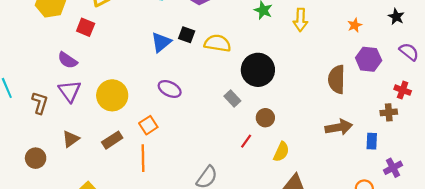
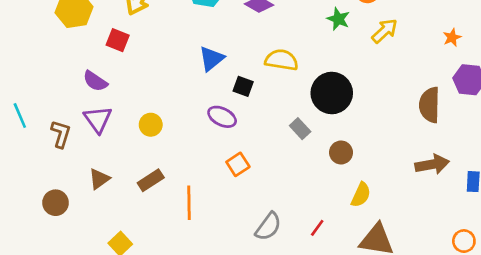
yellow arrow: (300, 20) -> (385, 31), turned -135
black square: (187, 35) -> (243, 86), moved
yellow circle: (112, 95) -> (151, 125), size x0.6
orange square: (148, 125) -> (238, 164), moved
red line: (246, 141) -> (317, 228), moved

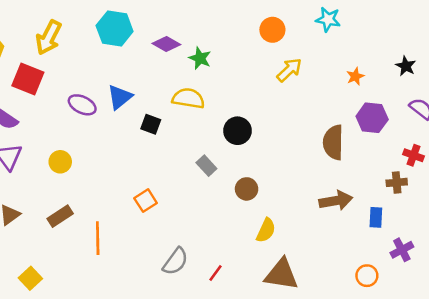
green star: (338, 19) -> (200, 58), moved
red square: (118, 40) -> (28, 79), size x1.4
black circle: (332, 93) -> (237, 131), size x0.7
purple ellipse: (222, 117) -> (82, 105), moved
red line: (317, 228) -> (215, 273), moved

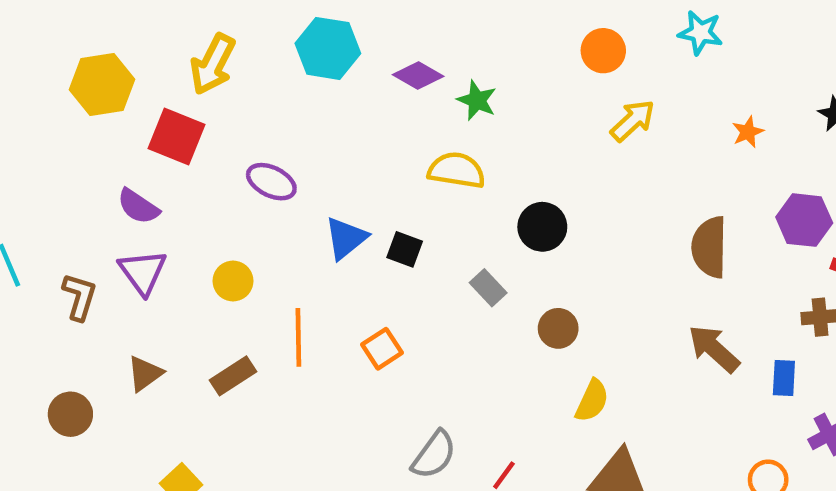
blue triangle: (120, 97) -> (346, 238), moved
purple hexagon: (372, 118) -> (804, 220), moved
black square: (151, 124) -> (405, 249), moved
brown arrow: (336, 201) -> (714, 349), turned -128
orange line: (98, 238) -> (298, 337), moved

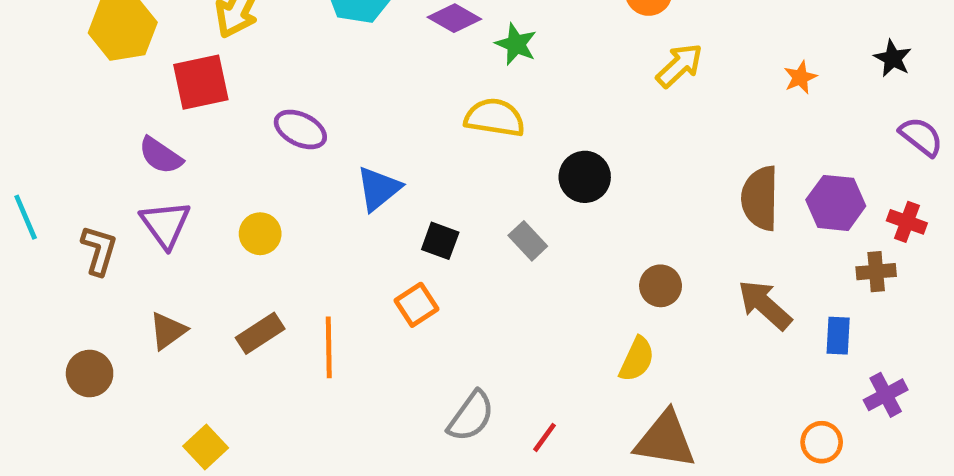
red square: (177, 136) -> (201, 82), turned -34
purple hexagon: (804, 220) -> (836, 203), moved
black square: (405, 249) -> (440, 241), moved
brown circle: (558, 328) -> (661, 286), moved
orange line: (298, 337) -> (329, 347), moved

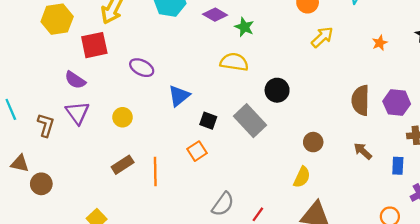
gray rectangle: (528, 241) -> (250, 121), size x1.8
brown arrow: (765, 305) -> (363, 151), size x0.7
brown triangle: (168, 331) -> (20, 164), moved, turned 48

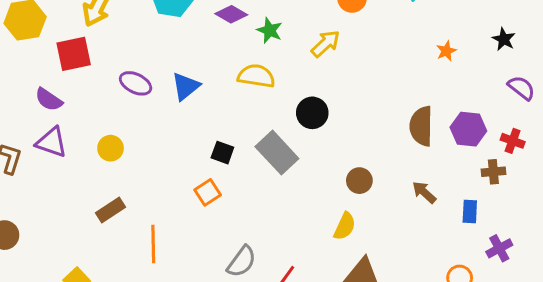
yellow arrow: (322, 37) -> (326, 44), moved
blue triangle: (179, 96) -> (186, 86), moved
purple triangle: (77, 113) -> (52, 142), turned -35
orange line: (155, 171) -> (153, 244), moved

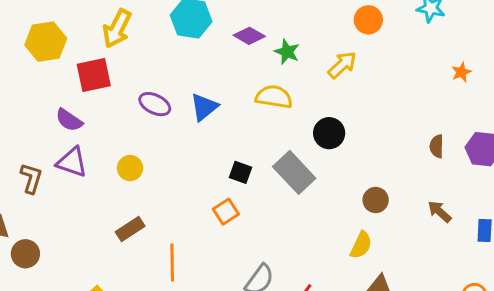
brown semicircle: (421, 126) -> (437, 146), size x0.6

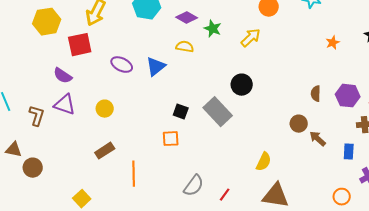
yellow semicircle: (274, 97) -> (185, 47), moved, size x0.7
brown circle: (376, 200) -> (299, 124), moved
orange square: (226, 212) -> (171, 139), turned 30

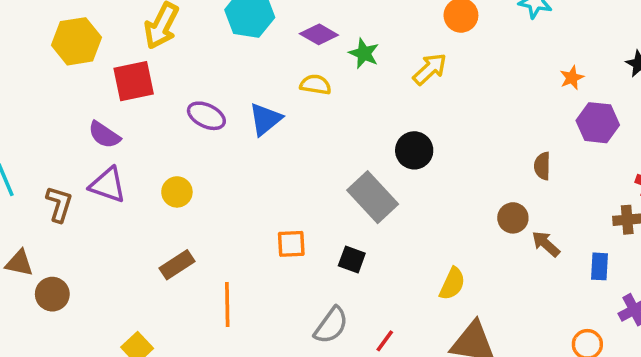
purple hexagon: (348, 96) -> (598, 123), moved
black square: (181, 112) -> (352, 259), moved

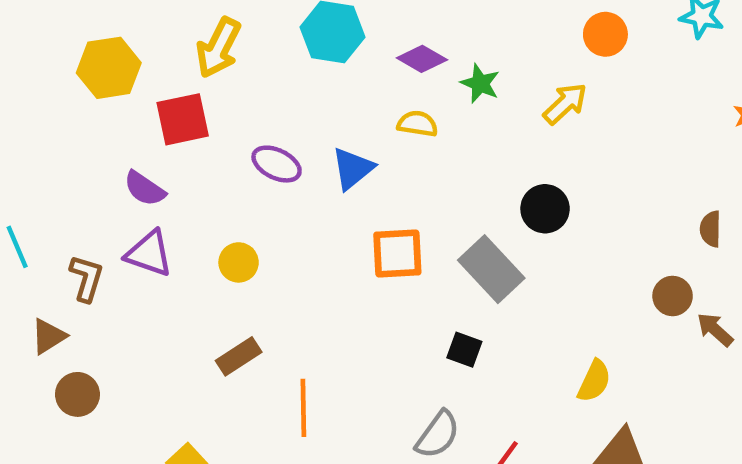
orange square: (291, 244) -> (397, 253), moved, size x1.4
brown triangle: (19, 263) -> (48, 336), moved, turned -44

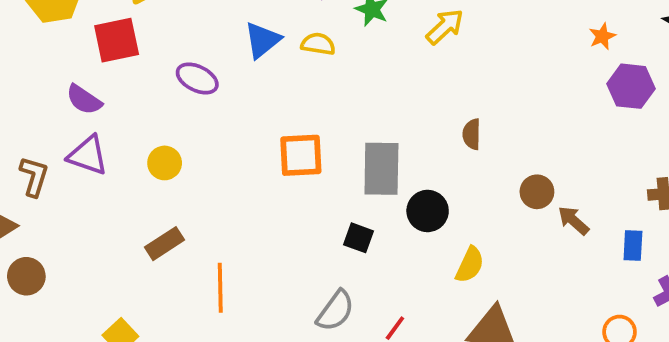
blue triangle: (353, 168) -> (262, 40), moved
black circle: (545, 209) -> (428, 211), moved
brown semicircle: (711, 229) -> (472, 134), moved
gray rectangle: (491, 269) -> (381, 169), turned 44

